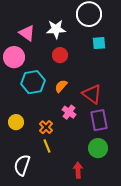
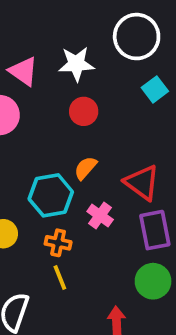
cyan square: (99, 43) -> (155, 89), turned -32
cyan hexagon: (33, 82) -> (51, 195), moved
orange cross: (46, 127) -> (58, 243), turned -32

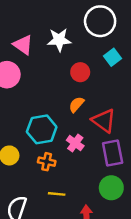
red circle: (84, 111) -> (80, 72), moved
orange semicircle: (85, 168) -> (76, 104), moved
yellow line: (60, 278) -> (57, 194), moved, turned -63

